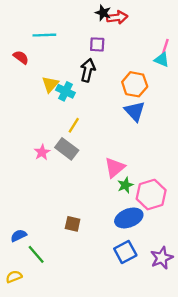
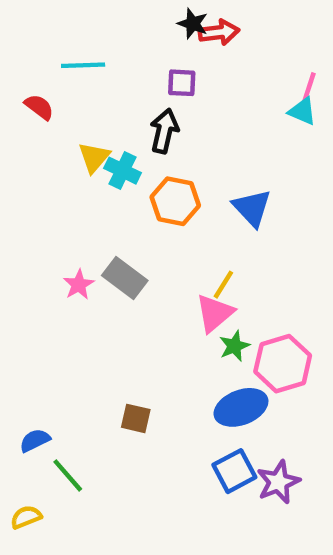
orange hexagon: (135, 84) -> (175, 201), moved
yellow line: (74, 125) -> (223, 285), moved
purple star: (162, 258) -> (278, 482), moved

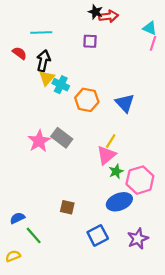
cyan triangle: (302, 111) -> (150, 28), moved
black arrow: (164, 131) -> (43, 61), moved
pink star: (79, 285) -> (39, 141), size x1.5
blue square: (234, 471) -> (98, 235), moved

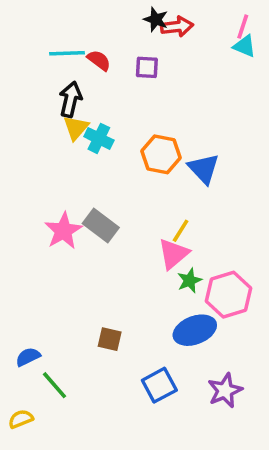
pink line: (153, 43) -> (243, 27), moved
red semicircle: (20, 53) -> (99, 60), moved
orange hexagon: (87, 100) -> (161, 154), moved

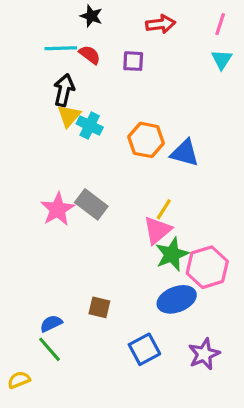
black star: (156, 19) -> (91, 16), moved
cyan triangle: (244, 46) -> (222, 59), moved, turned 40
blue triangle: (204, 169) -> (185, 153), turned -32
green star: (189, 280) -> (172, 254), size x1.5
blue semicircle: (28, 357) -> (51, 324), moved

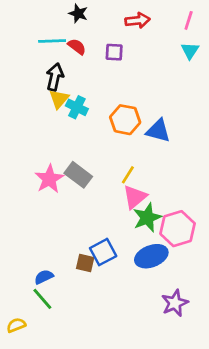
yellow line: (164, 209) -> (128, 175), moved
blue square: (144, 349) -> (103, 252), moved

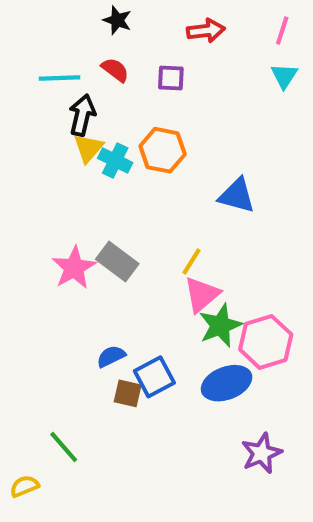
cyan line: (52, 41) -> (60, 78), moved
orange hexagon: (125, 120) -> (163, 150), moved
blue semicircle: (44, 277) -> (111, 356), moved

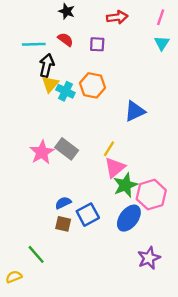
blue triangle: (237, 196) -> (135, 111), turned -40
blue ellipse: (227, 383) -> (129, 218), turned -32
brown square: (128, 393) -> (63, 224), moved

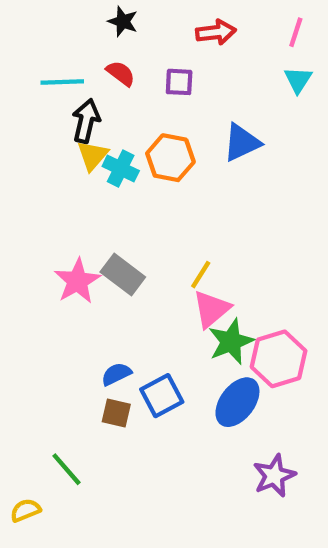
blue triangle: (135, 111) -> (242, 143), moved

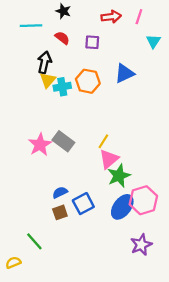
pink line: (296, 32) -> (139, 17), moved
cyan line: (62, 82) -> (31, 26), moved
cyan cross: (121, 169) -> (62, 87), turned -36
pink hexagon: (279, 359) -> (143, 200), moved
brown square: (116, 413) -> (60, 212), turned -32

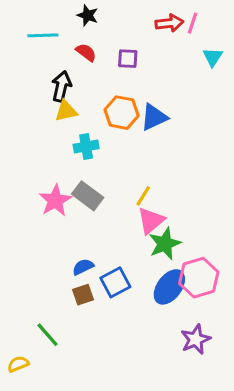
red arrow: (111, 17) -> (169, 23), moved
blue triangle: (124, 73) -> (154, 117), moved
yellow triangle: (48, 80) -> (66, 111), turned 36
cyan cross: (62, 87) -> (86, 146), moved

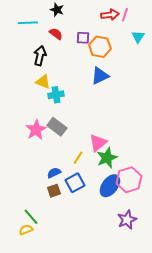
yellow triangle: (66, 111) -> (43, 82), moved, turned 35
orange hexagon: (122, 113) -> (100, 47), moved
yellow line: (143, 196) -> (78, 158), moved
yellow semicircle: (18, 364) -> (26, 230), moved

